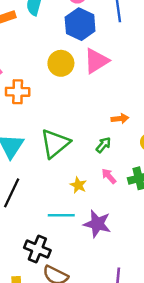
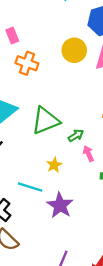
green arrow: (103, 145) -> (76, 135), moved
pink arrow: (109, 176) -> (88, 154), moved

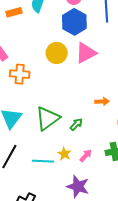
pink arrow: (88, 154) -> (86, 155), moved, turned 80
cyan line: (30, 187) -> (43, 161), moved

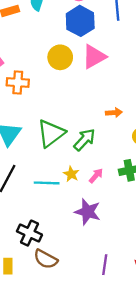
green arrow: (76, 124) -> (84, 140), size x1.5

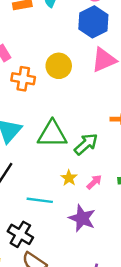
yellow circle: (60, 57) -> (59, 66), moved
green triangle: (51, 133) -> (52, 134), turned 32
cyan line: (47, 183) -> (40, 200), moved

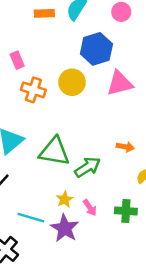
blue hexagon: (93, 22) -> (96, 49), moved
pink arrow: (94, 182) -> (90, 208), turned 91
purple star: (82, 218) -> (65, 228), moved

